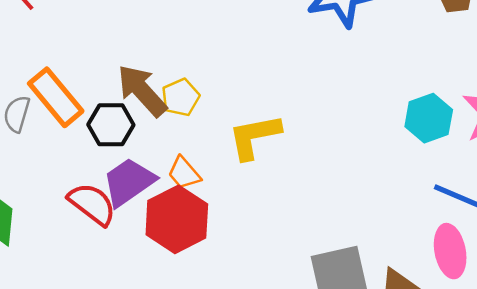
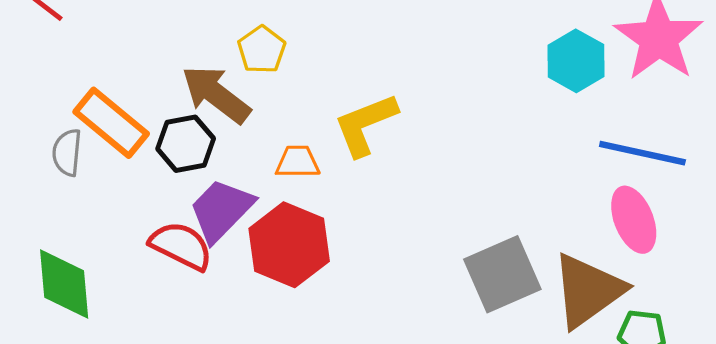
yellow pentagon: (181, 97) -> (262, 50), moved
orange trapezoid: (184, 173) -> (298, 162), moved, turned 141

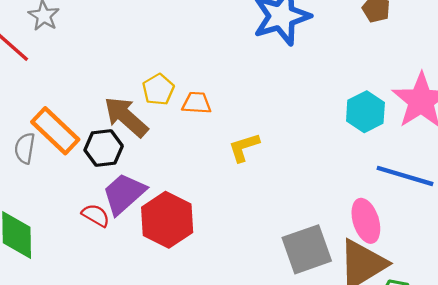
yellow L-shape: (365, 125) -> (244, 147), moved, size x0.7
orange trapezoid: (298, 162) -> (197, 103), moved
pink ellipse: (634, 220) -> (366, 221), moved
red semicircle: (181, 246) -> (96, 215), size x0.7

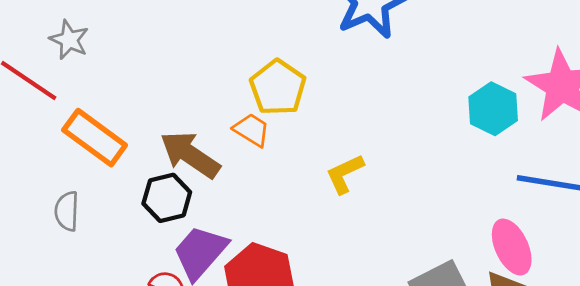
yellow pentagon: (158, 89) -> (278, 87), moved, size x1.4
orange trapezoid: (197, 103) -> (252, 130), moved, turned 36
orange rectangle: (55, 131) -> (95, 138), moved

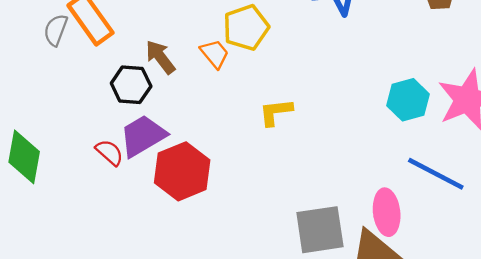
brown arrow: (190, 155) -> (160, 57), size x0.7
gray semicircle: (67, 211) -> (56, 30), moved

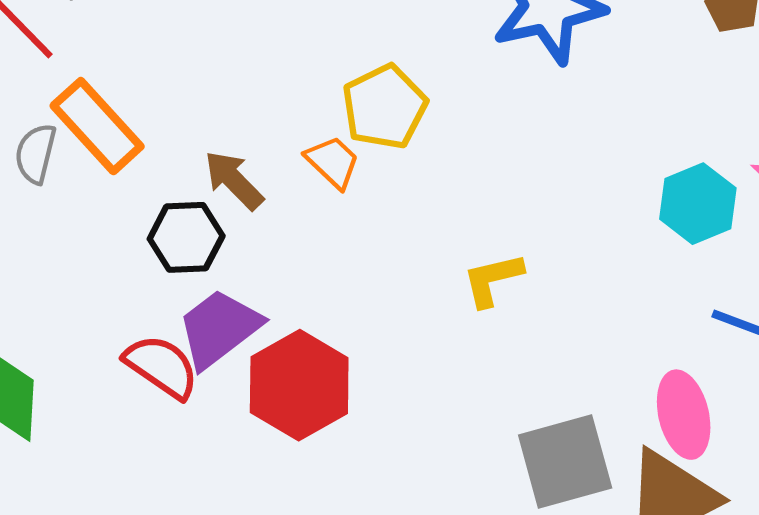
yellow L-shape: (276, 112) -> (493, 279), moved
red semicircle: (109, 152) -> (162, 367), size x1.4

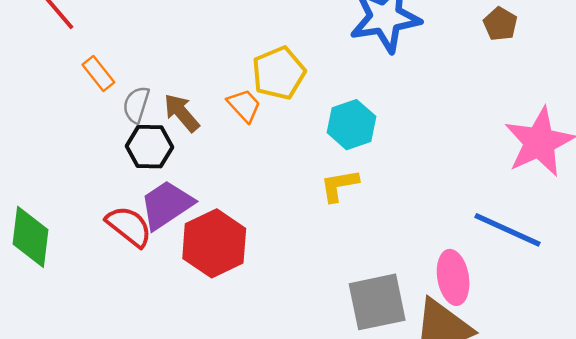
orange rectangle: (97, 126) -> (98, 73), size x0.6
gray semicircle: (36, 154) -> (136, 105), moved
cyan hexagon: (698, 204) -> (352, 125), moved

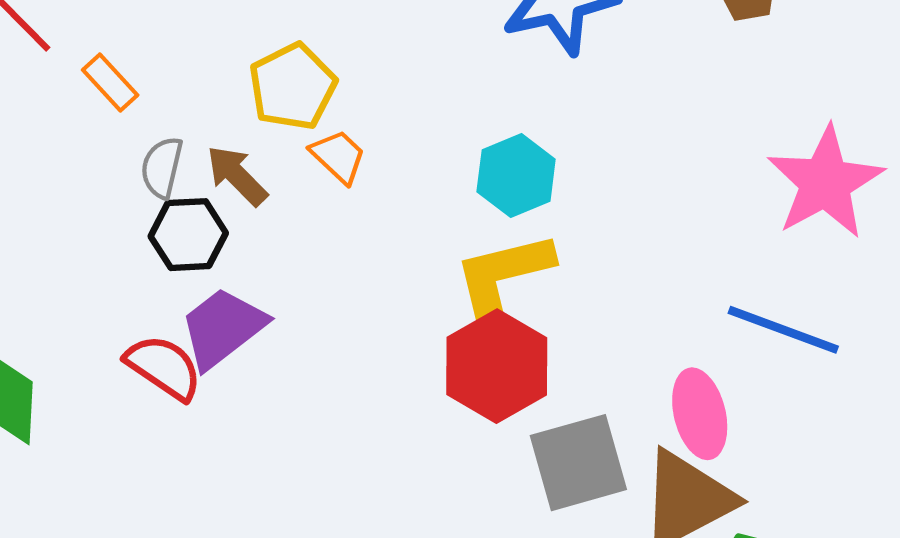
orange rectangle: (98, 73) -> (110, 82), moved
yellow pentagon: (279, 73) -> (293, 87), moved
yellow L-shape: (339, 185) -> (503, 276), size x1.6
red hexagon: (214, 243) -> (497, 366), moved

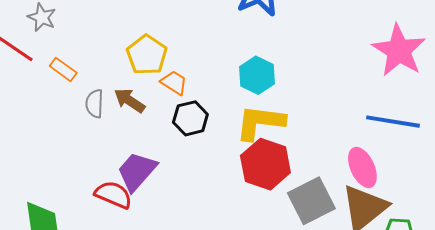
black hexagon: (188, 235) -> (190, 118), moved
yellow L-shape: (503, 276) -> (260, 122), turned 32

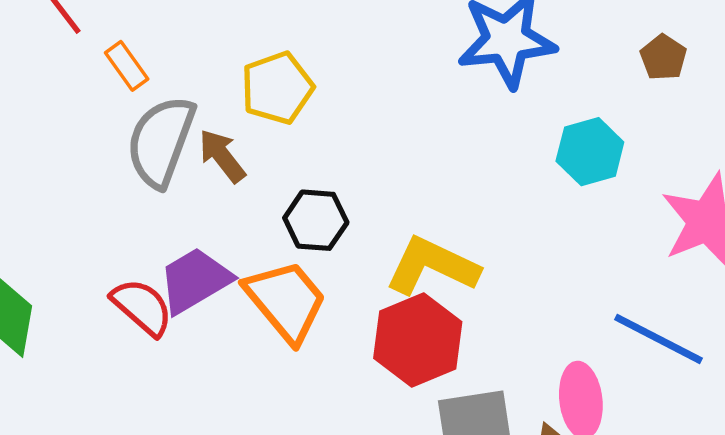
cyan hexagon: (257, 75) -> (590, 152), moved
orange trapezoid: (174, 83) -> (286, 301), moved, size x1.8
gray semicircle: (94, 104) -> (161, 141), size x1.8

